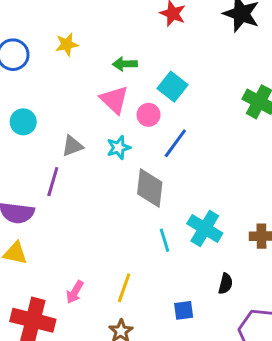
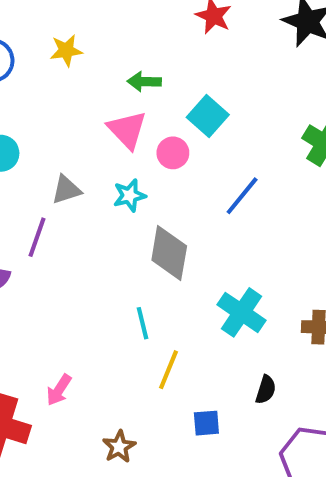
blue line: (175, 143) -> (242, 196), moved
cyan line: (164, 240) -> (143, 323), moved
yellow line: (124, 288) -> (169, 370), moved

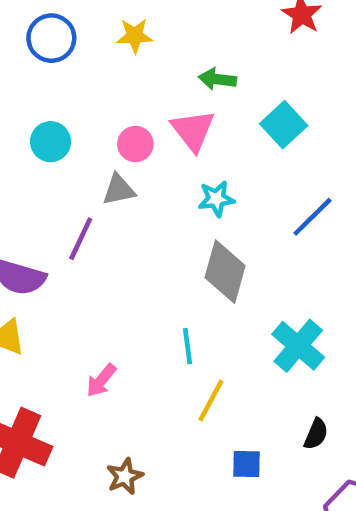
pink circle: (173, 153) -> (135, 144), moved
cyan star: (129, 195) -> (216, 199), moved
pink arrow: (59, 390) -> (101, 380), moved
brown star: (119, 447) -> (125, 476), moved

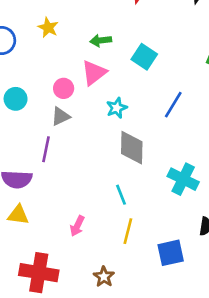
yellow star: (135, 36) -> (48, 28), turned -30
pink triangle: (193, 130) -> (94, 73), turned 44
yellow line: (211, 401) -> (128, 231), moved
blue square: (247, 464) -> (171, 253), size x1.5

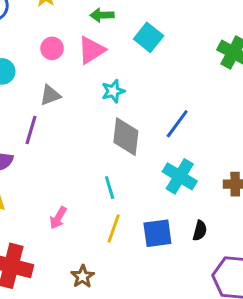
pink circle: (64, 88) -> (52, 48), moved
blue line: (173, 105) -> (177, 124), moved
blue square: (171, 253) -> (157, 233), moved

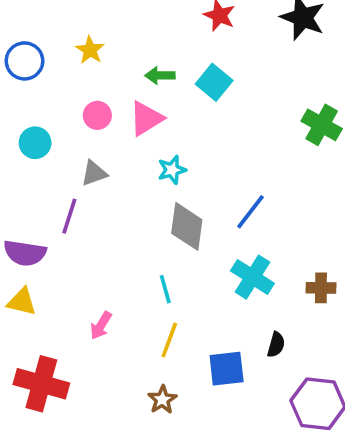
cyan square: (149, 37) -> (214, 82), moved
blue square: (157, 233) -> (227, 369), moved
brown star: (83, 276) -> (162, 400), moved

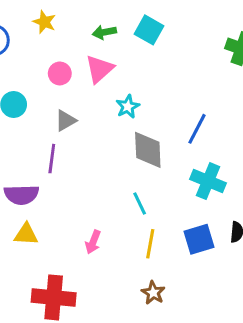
blue square: (227, 369) -> (199, 239), moved

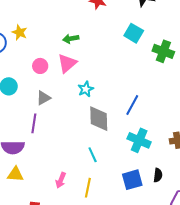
yellow star: (44, 22) -> (20, 32), moved
cyan square: (149, 30) -> (134, 33), moved
yellow line: (150, 244) -> (88, 188), moved

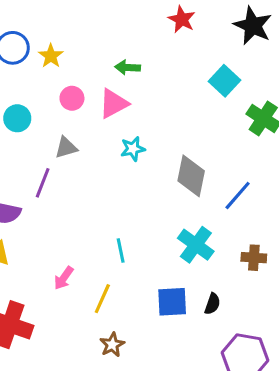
yellow star: (20, 32) -> (51, 56), moved
blue line: (132, 105) -> (238, 196), moved
gray diamond: (99, 119) -> (191, 176), moved

